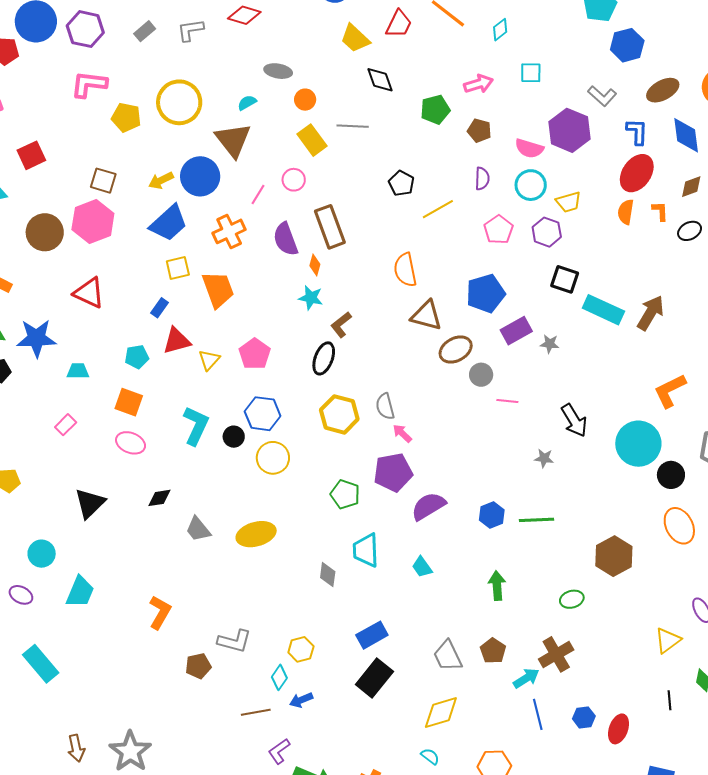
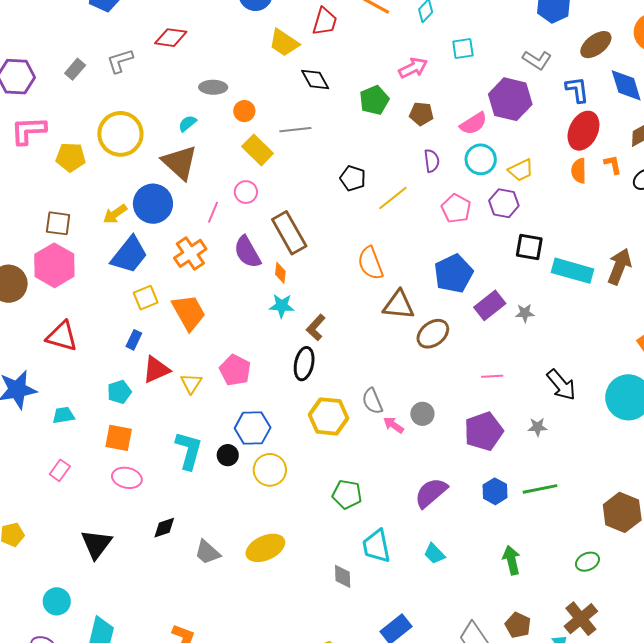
pink semicircle: (529, 148) -> (473, 123), turned -40
gray circle: (481, 375) -> (422, 414), moved
purple pentagon: (393, 472) -> (484, 431), moved

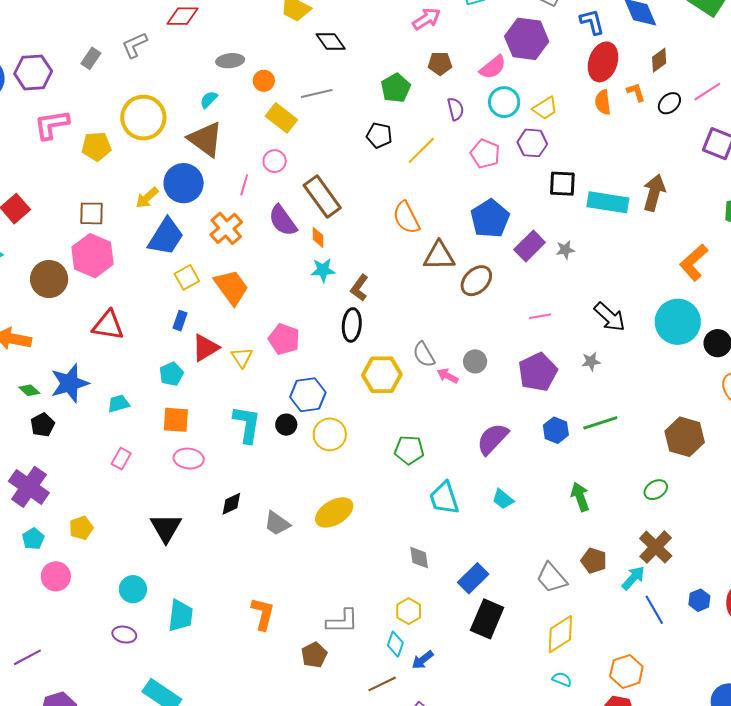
green pentagon: (374, 100) -> (396, 88), moved
gray diamond: (343, 576) -> (419, 558), moved

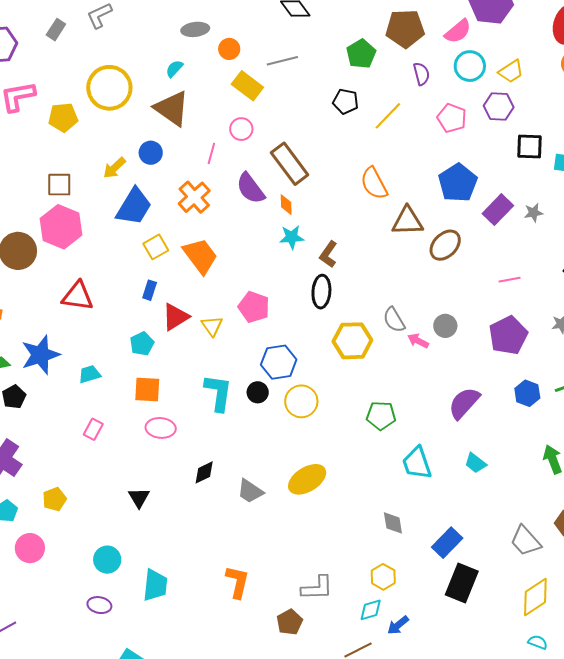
brown pentagon: (440, 63) -> (405, 29), size x1.6
blue circle: (184, 183) -> (151, 153), size x0.6
black triangle: (166, 528) -> (139, 498), size x0.7
cyan diamond: (395, 644) -> (371, 610), turned 55

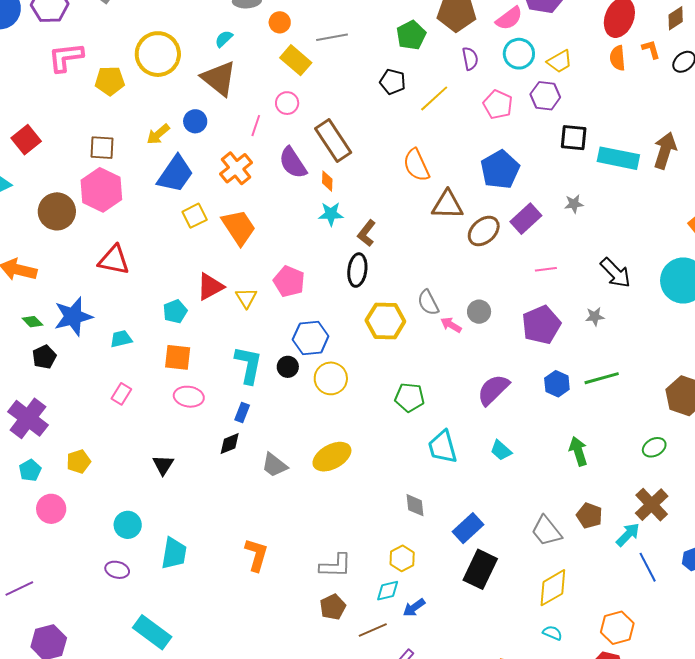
purple rectangle: (498, 210) -> (526, 219), moved
blue rectangle: (150, 290) -> (242, 413), moved
brown pentagon: (290, 622) -> (333, 607), moved

